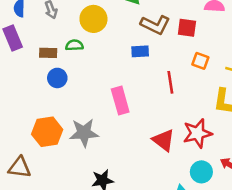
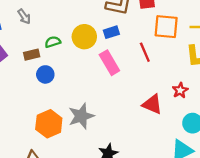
yellow circle: (93, 19) -> (84, 37), moved
orange square: (200, 61) -> (166, 27), size x1.6
pink rectangle: (120, 100) -> (109, 63), moved
red star: (197, 133) -> (180, 90), size x0.6

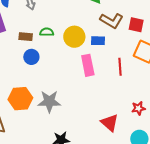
red triangle: (152, 104) -> (110, 123), moved

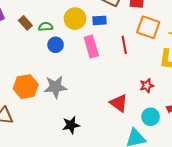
green semicircle: (47, 32) -> (46, 27), moved
brown rectangle: (26, 37) -> (25, 23), turned 48
blue circle: (31, 57) -> (56, 45), moved

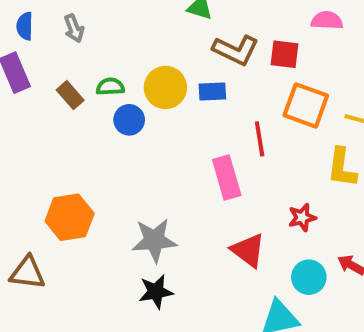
green semicircle: (46, 27) -> (110, 87), moved
blue circle: (56, 45) -> (129, 120), moved
pink rectangle: (91, 47) -> (227, 177), moved
gray star: (55, 87) -> (154, 240), moved

